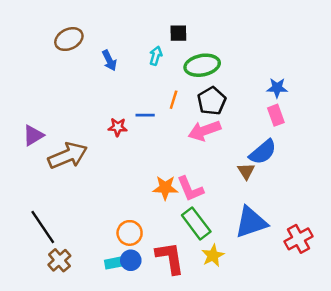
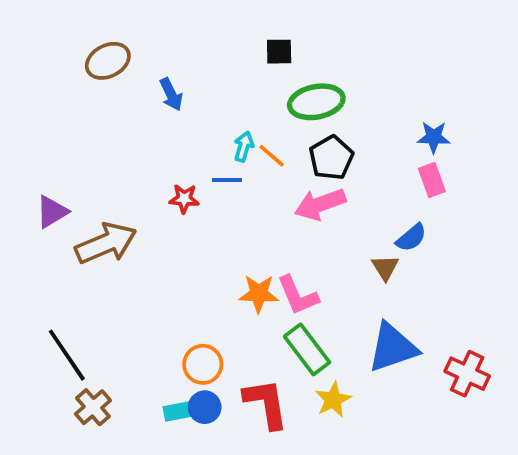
cyan arrow: (156, 56) -> (244, 147), moved
orange line: (174, 100) -> (272, 156), turned -66
blue semicircle: (263, 152) -> (411, 238), size x0.7
red cross: (298, 239) -> (467, 374), turned -36

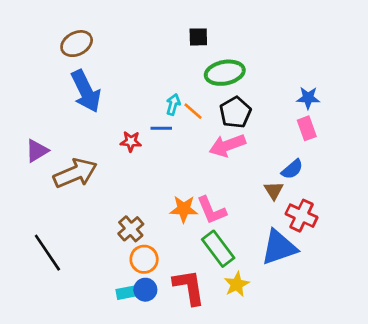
blue arrow: (171, 94) -> (86, 91), moved, size x1.8
red cross: (467, 374) -> (301, 216), moved
brown cross: (93, 407) -> (131, 229), moved

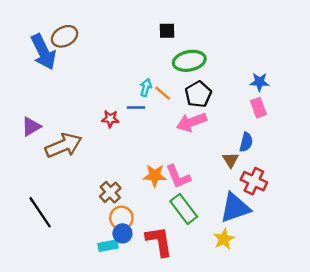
blue arrow: (86, 91) -> (43, 52), moved
blue semicircle: (292, 169) -> (246, 142), turned -36
yellow star: (237, 284) -> (224, 239), moved
blue circle: (145, 290) -> (122, 233), moved

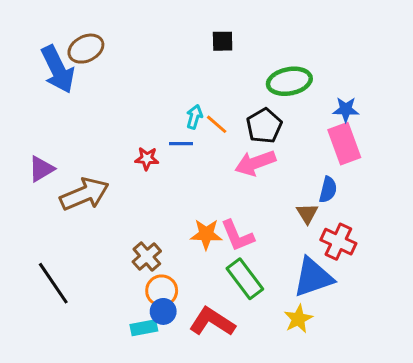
green ellipse: (189, 61) -> (289, 81), moved
pink rectangle: (258, 108) -> (344, 144), size x1.5
red L-shape: (159, 241) -> (212, 322), turned -48

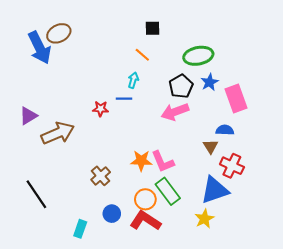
blue star: (346, 109) -> (210, 82), moved, turned -30
orange line: (217, 124) -> (142, 55), moved
blue semicircle: (328, 190) -> (225, 130), turned -102
orange circle: (162, 291) -> (145, 199), moved
cyan rectangle: (144, 328) -> (80, 229), moved, turned -60

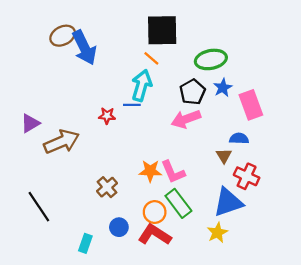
black square: (152, 28) -> (162, 30), size x2.0
blue arrow: (39, 48) -> (84, 48), moved
cyan arrow: (133, 80) -> (142, 85), size x1.8

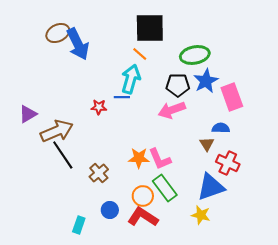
blue star: (223, 88) -> (206, 81), size x1.4
black pentagon: (192, 92) -> (178, 85), turned 30
black line: (39, 207) -> (63, 155), moved
yellow star: (217, 233) -> (201, 215), turned -30

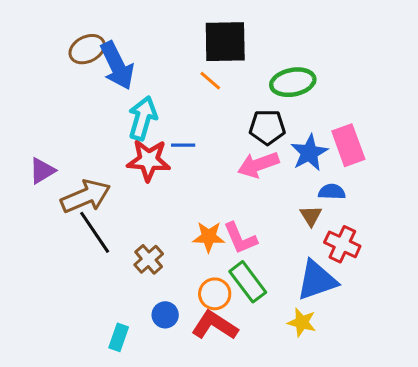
cyan arrow: (131, 79) -> (143, 118), moved
blue star: (206, 81) -> (309, 153), moved
red star: (99, 107) -> (149, 160), size x1.8

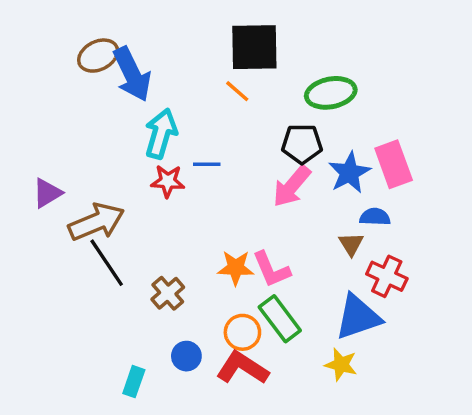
red star: (149, 160) -> (168, 181), size x0.7
pink arrow: (258, 165) -> (292, 186), turned -30

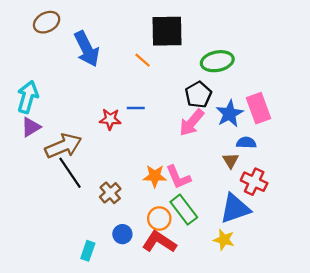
brown ellipse: (98, 56) -> (47, 22), moved
orange line: (237, 91) -> (143, 60), moved
cyan arrow: (161, 134) -> (28, 97), moved
black pentagon: (302, 144) -> (198, 95), turned -30

